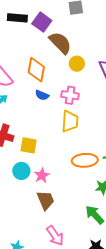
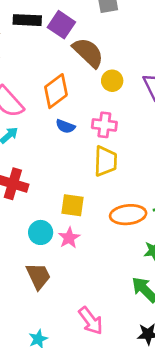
orange diamond: (36, 70) -> (56, 91), turned 45
yellow square: (29, 145) -> (73, 205), moved
brown trapezoid: (46, 200) -> (38, 276), moved

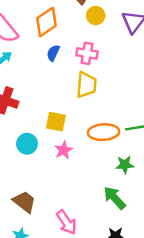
blue semicircle: (65, 126) -> (53, 53), turned 91
pink star: (69, 238) -> (64, 150), moved
brown trapezoid: (38, 276) -> (24, 202), moved, turned -30

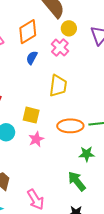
pink cross: (87, 53) -> (60, 48), moved, turned 30

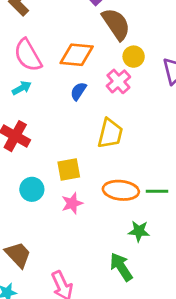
orange diamond: (28, 32) -> (77, 55), turned 30
yellow square: (31, 115) -> (69, 170), turned -30

